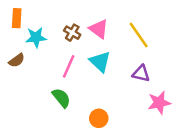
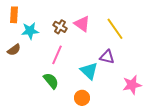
cyan triangle: (100, 62) -> (89, 71), moved
purple triangle: (141, 74) -> (107, 57), moved

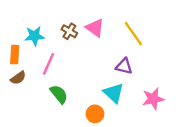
orange rectangle: (14, 15) -> (15, 55), moved
brown semicircle: (14, 50) -> (18, 78), moved
pink line: (57, 55) -> (48, 64), moved
cyan triangle: (89, 71) -> (114, 93), moved

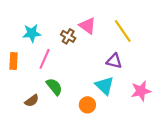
brown cross: (69, 31) -> (68, 36), moved
orange rectangle: (15, 55) -> (14, 61), moved
brown semicircle: (18, 78) -> (32, 101), moved

